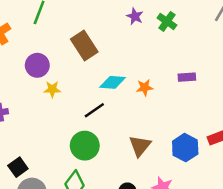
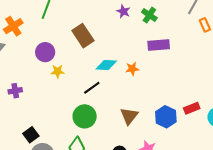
purple rectangle: (187, 77) -> (159, 45), moved, size x1.5

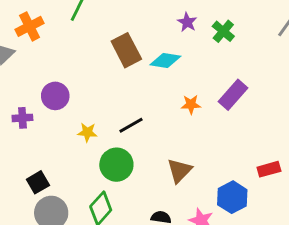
purple rectangle: (159, 45) -> (233, 95), moved, turned -50
purple circle: (45, 52) -> (55, 96), moved
cyan diamond: (106, 65) -> (165, 61), moved
yellow star: (58, 71) -> (87, 132), moved
blue hexagon: (166, 117) -> (232, 197), moved

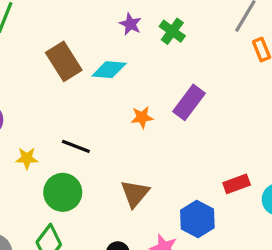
black line: (131, 125) -> (76, 146), turned 55

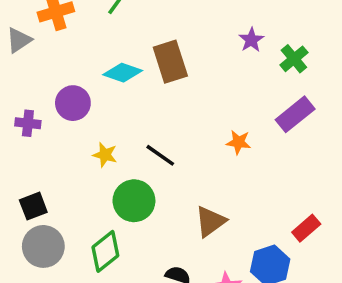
cyan diamond: (109, 70) -> (123, 73), moved
purple rectangle: (189, 102) -> (295, 114), moved
red rectangle: (237, 184) -> (306, 228), moved, turned -35

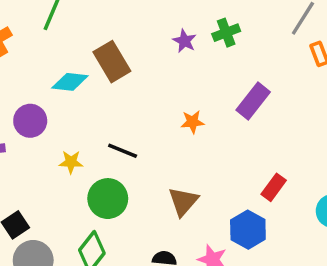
purple star: (251, 40) -> (185, 41), moved
green cross: (294, 59) -> (226, 33), turned 32
purple rectangle: (295, 114) -> (253, 101), moved

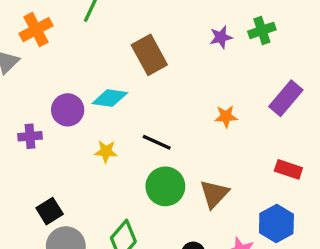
purple star: (185, 41) -> (221, 37), turned 30
cyan diamond: (70, 82) -> (110, 98), moved
red rectangle: (274, 187) -> (288, 169), moved, turned 70
green circle: (108, 199) -> (165, 186), moved

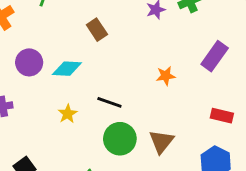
brown rectangle: (149, 55) -> (97, 30), size x0.7
purple circle: (68, 110) -> (29, 62), moved
yellow star: (106, 151) -> (68, 114), turned -30

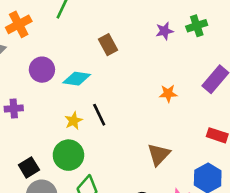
black line: (109, 102) -> (99, 115), moved, turned 40
green circle: (120, 139) -> (68, 155), moved

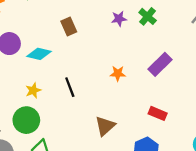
green cross: (197, 26) -> (148, 16), turned -36
black line: (99, 115) -> (70, 87), moved

